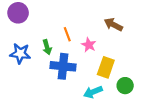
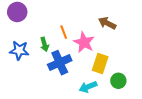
pink star: (89, 45) -> (84, 42), size x1.5
blue cross: (63, 66) -> (60, 63), turned -30

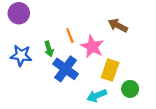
blue cross: (60, 63) -> (66, 69), turned -30

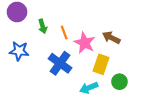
brown arrow: (118, 25) -> (111, 38), moved
green arrow: (49, 49) -> (43, 26), moved

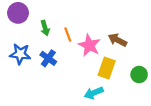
blue cross: (60, 63) -> (48, 58), moved, size x0.7
green circle: (119, 82) -> (139, 75), moved

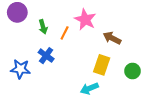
orange line: (68, 35) -> (65, 33), turned 48
pink star: (89, 45) -> (85, 20), moved
blue star: (20, 54) -> (20, 69), moved

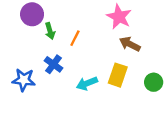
purple circle: (17, 12) -> (32, 14), moved
pink star: (85, 20) -> (119, 17), moved
cyan arrow: (89, 88) -> (87, 83), moved

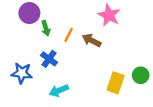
brown arrow: (130, 44) -> (92, 40), moved
yellow rectangle: (118, 75) -> (116, 83), moved
cyan arrow: (87, 83) -> (59, 90), moved

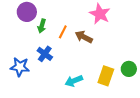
green arrow: (46, 28) -> (42, 26), turned 32
cyan arrow: (59, 90) -> (74, 81), moved

